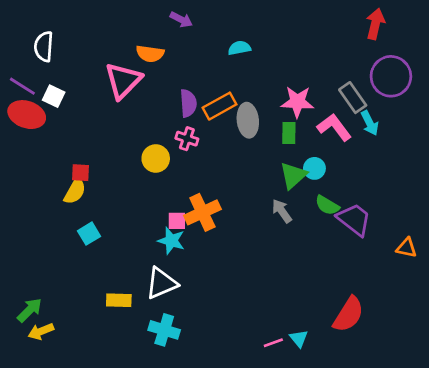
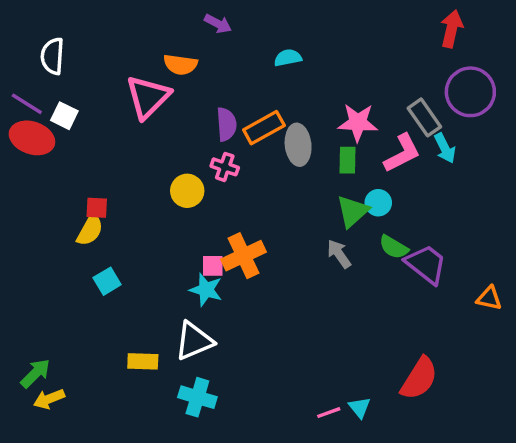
pink L-shape: (334, 127) -> (402, 153), turned 100

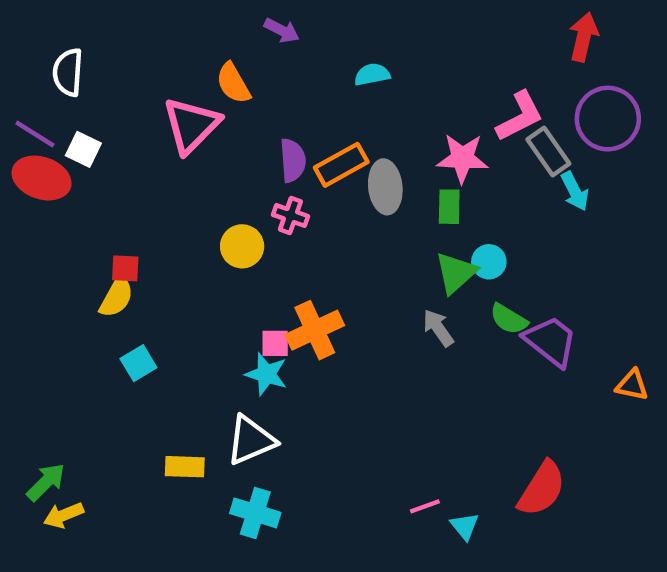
orange semicircle: (180, 65) -> (233, 83), turned 52
pink L-shape: (402, 153) -> (520, 116), moved
pink line: (329, 413) -> (425, 506), moved

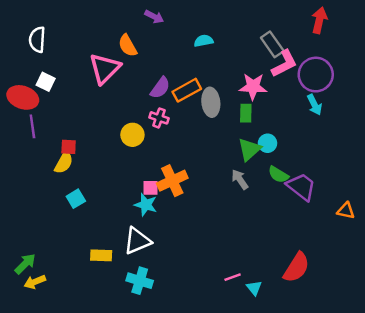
purple circle: (608, 119) -> (316, 75), moved
purple line: (35, 134) -> (32, 126), moved, turned 50
gray rectangle: (548, 152) -> (272, 44), moved
purple semicircle: (293, 160) -> (160, 88), turned 40

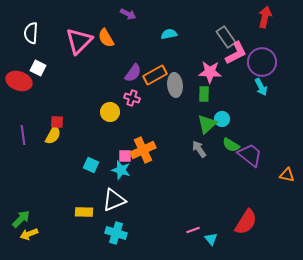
pink triangle: (105, 68) -> (79, 41), moved
purple line: (32, 126) -> (23, 135), moved
cyan square: (76, 199) -> (91, 165), moved, turned -35

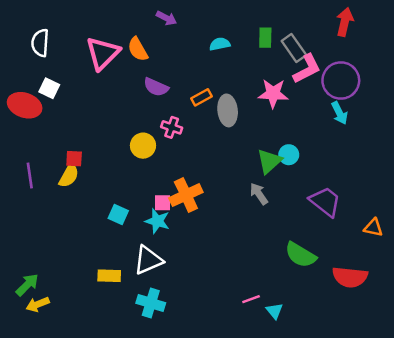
purple semicircle: (133, 73) -> (156, 87), moved, turned 78
orange rectangle: (155, 75) -> (202, 97), size x0.7
green rectangle: (204, 94) -> (265, 38), moved
green semicircle: (231, 145) -> (300, 255), moved, size x1.4
red semicircle: (246, 222) -> (350, 277), moved, turned 64

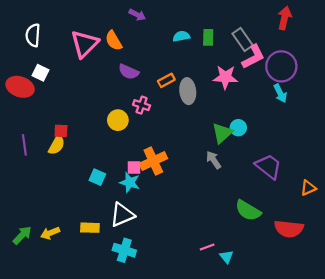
green rectangle: (265, 38) -> (208, 37), moved
orange triangle: (373, 228) -> (308, 188), turned -35
yellow arrow: (38, 304) -> (50, 233), moved

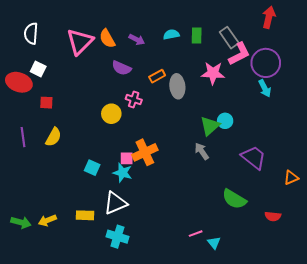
purple arrow: (137, 15) -> (137, 40), moved
red square: (61, 131) -> (46, 103), moved
red semicircle: (289, 229) -> (273, 216), size x0.6
green arrow: (22, 235) -> (21, 222), turned 60

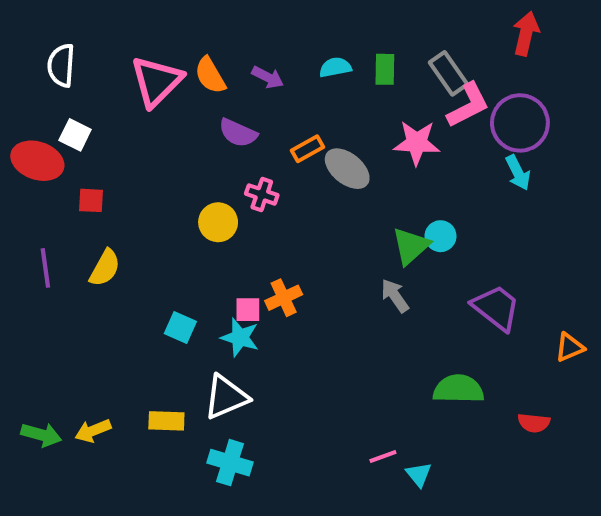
gray ellipse: (177, 86) -> (347, 169), turned -45
orange cross: (145, 152) -> (284, 298), size x0.7
green semicircle: (234, 199) -> (458, 389), turned 150

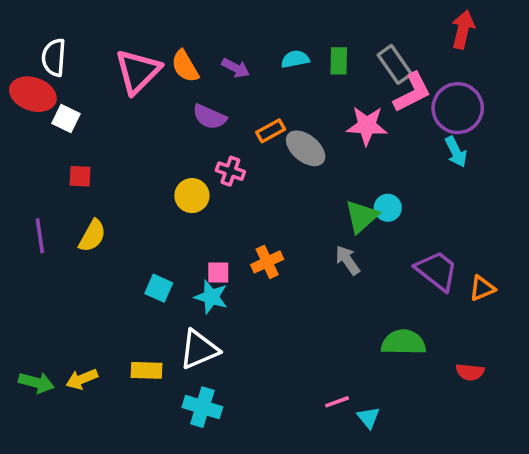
red ellipse: (37, 161) -> (33, 94), moved
orange cross: (284, 298) -> (267, 262), moved
orange triangle: (570, 347) -> (482, 288), moved

